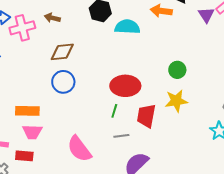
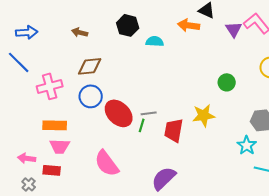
cyan semicircle: (127, 27) -> (155, 41), size x0.7
pink cross: (22, 28) -> (50, 86), moved
green circle: (177, 70) -> (227, 82), moved
red ellipse: (125, 86) -> (119, 113), moved, turned 44
gray line: (121, 136) -> (149, 113), moved

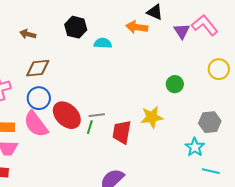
pink semicircle: (107, 163) -> (36, 124), moved

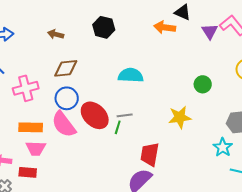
cyan semicircle: (103, 43) -> (131, 75), moved, size x1.4
red trapezoid: (122, 132) -> (150, 154), moved

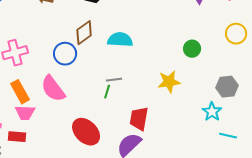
brown diamond: (66, 68) -> (84, 33), moved, turned -30
blue circle: (67, 98) -> (65, 54), moved
red ellipse: (95, 115) -> (86, 132), moved
orange rectangle: (31, 127) -> (20, 92), turned 60

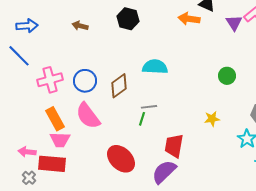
brown diamond: (84, 33) -> (119, 86), moved
blue circle: (65, 54) -> (85, 81), moved
yellow star: (169, 82) -> (212, 119), moved, size x0.7
red rectangle: (17, 137) -> (52, 164), size x1.5

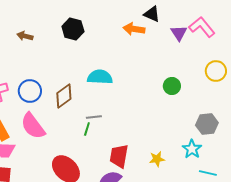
yellow star: (212, 119) -> (157, 159), moved

